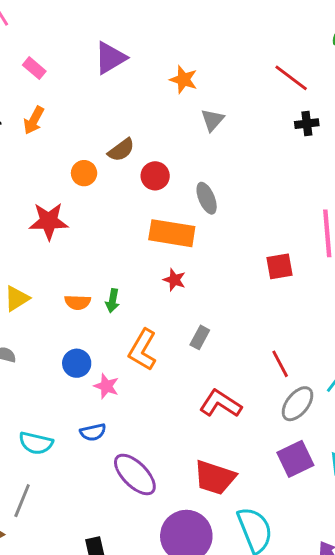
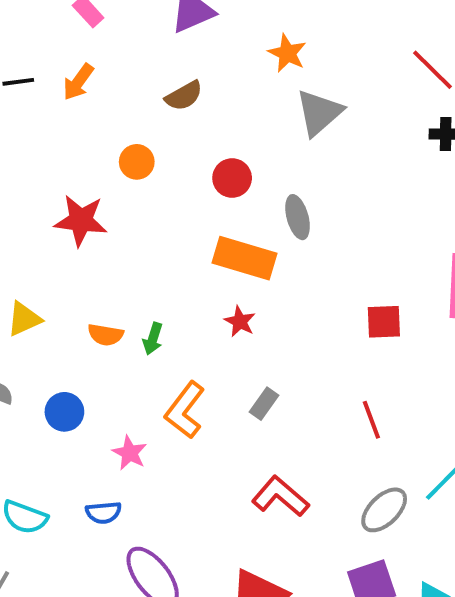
gray triangle: (212, 120) -> (319, 113), size x1.5
brown semicircle: (121, 150) -> (184, 96), moved
blue circle: (77, 363) -> (64, 412), moved
red line: (280, 364) -> (371, 420), moved

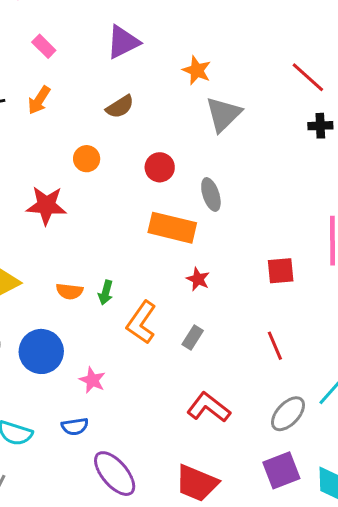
red star: (240, 321) -> (198, 279), moved
orange L-shape: (185, 410) -> (141, 322), moved
blue circle: (64, 412) -> (41, 351), size x1.5

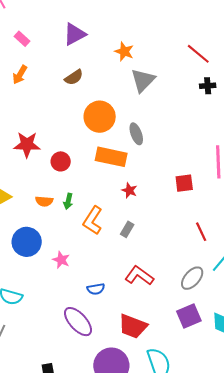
orange circle: (87, 159) -> (100, 117), moved, size x1.8
red circle: (160, 167) -> (61, 161), moved
red line: (275, 346) -> (201, 232), moved
blue semicircle: (75, 427) -> (96, 289), moved

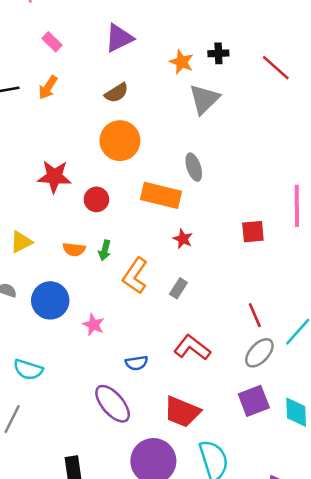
black cross: (208, 86) -> (218, 53), moved
orange circle: (100, 117) -> (120, 141), moved
red line: (201, 232) -> (255, 315), moved

